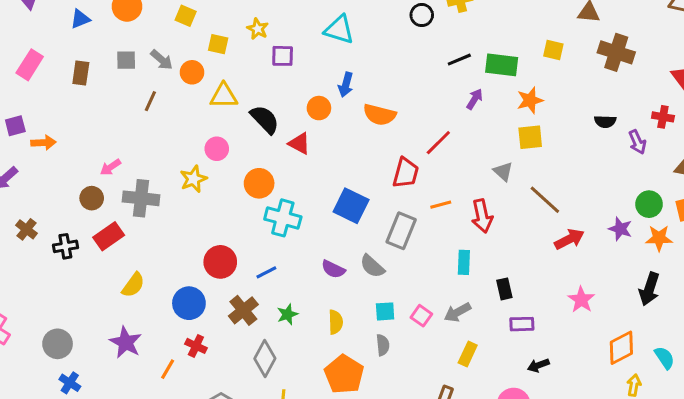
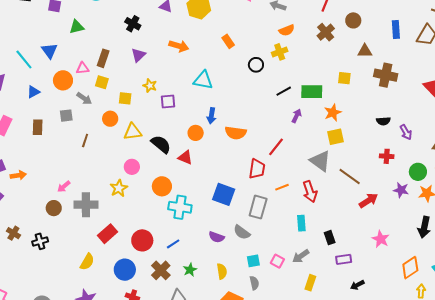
gray arrow: (162, 60) -> (84, 98), moved
red cross: (663, 117) -> (387, 156), moved
gray triangle: (503, 171) -> (320, 161), size x1.6
red rectangle: (109, 236) -> (108, 234), moved

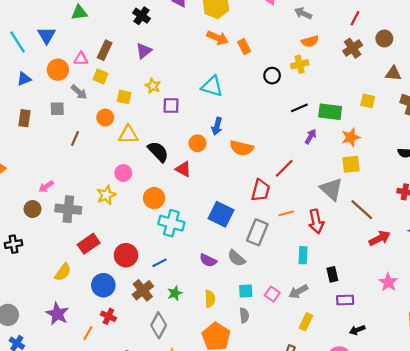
orange arrow: (179, 46) -> (218, 38), moved

